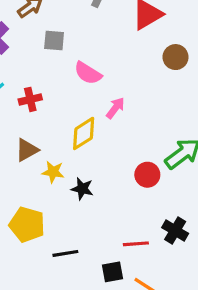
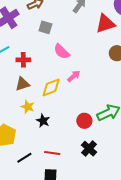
brown triangle: (27, 150) -> (22, 84), moved
black cross: (175, 231) -> (89, 149), moved
red line: (136, 244) -> (52, 153), moved
black line: (65, 253) -> (24, 158), turned -35

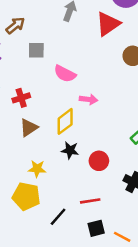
pink arrow: (74, 76) -> (89, 99), turned 64
yellow star: (28, 107) -> (37, 169), moved
black star: (43, 121) -> (70, 150), moved
red circle: (84, 121) -> (99, 161), moved

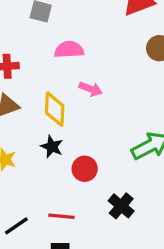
pink semicircle: (65, 74) -> (69, 50), turned 135
yellow diamond: (65, 121) -> (55, 109), turned -64

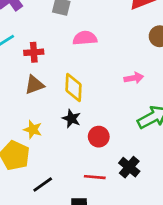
pink arrow: (91, 89) -> (134, 78), moved, turned -30
red line: (61, 216) -> (95, 177), moved

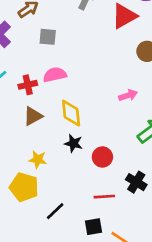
pink semicircle: (85, 38) -> (55, 75), moved

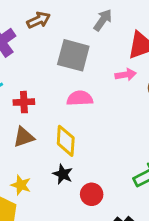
gray square: (48, 37) -> (73, 55), moved, size x1.6
pink semicircle: (55, 75) -> (80, 98), moved
pink arrow: (128, 95) -> (126, 75), moved

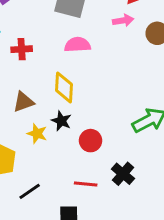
brown triangle: (24, 137) -> (23, 102), moved
yellow star: (21, 185) -> (37, 134), moved

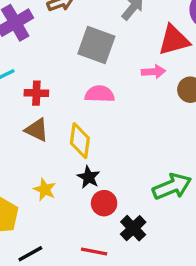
brown triangle: (23, 102) -> (37, 130), moved, turned 40
black star: (61, 121) -> (89, 177), moved
black cross: (123, 174) -> (133, 228), moved

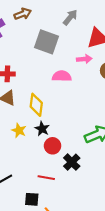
pink semicircle: (100, 94) -> (62, 76), moved
yellow star: (45, 190) -> (19, 130), moved

